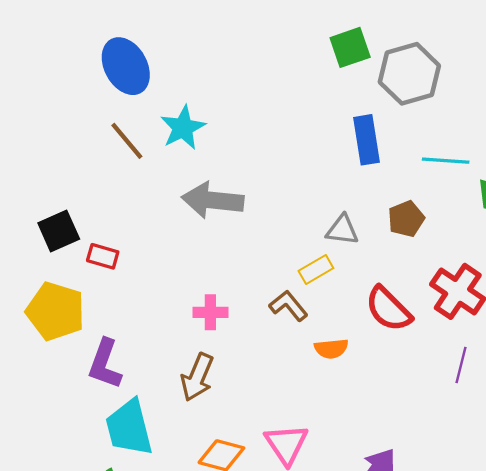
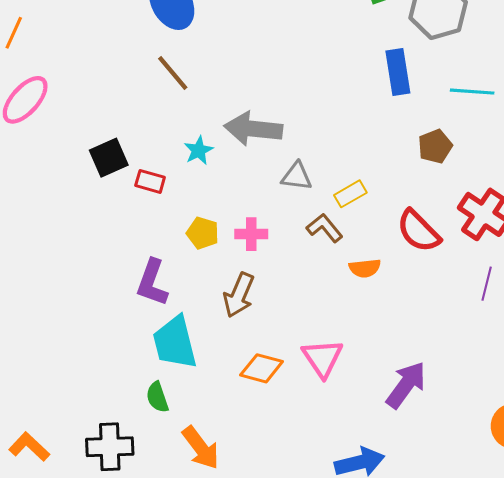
cyan star: (183, 128) -> (199, 150), moved, size x0.7
gray triangle: (342, 230) -> (297, 176), moved
yellow pentagon: (55, 311) -> (203, 233), moved, size x0.6

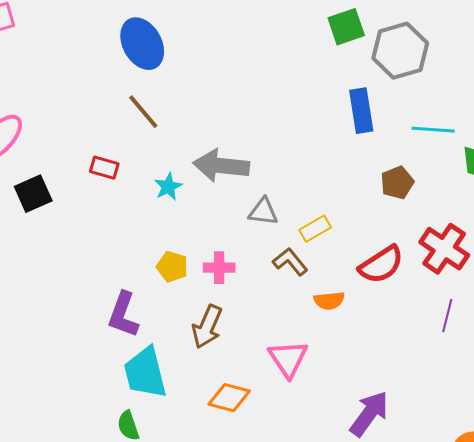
black square: (109, 158) -> (33, 194), moved
red rectangle: (150, 181) -> (104, 168), moved
red semicircle: (419, 231) -> (381, 265), turned -78
pink triangle: (322, 358) -> (288, 359), moved

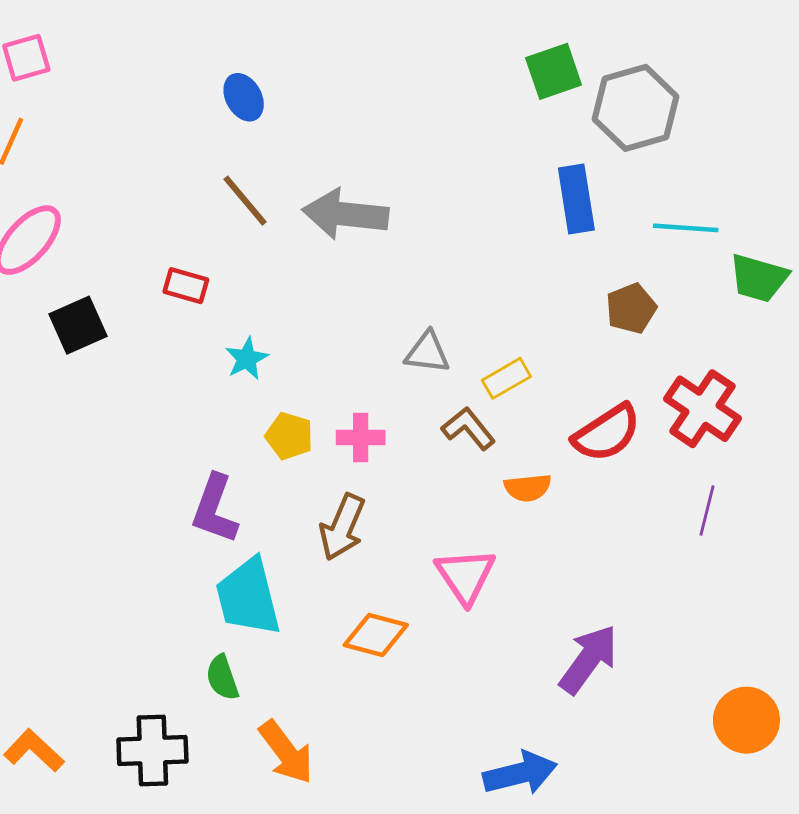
blue ellipse: (142, 44) -> (244, 97), size x0.6
gray arrow: (221, 166) -> (345, 214), moved
cyan star: (168, 187) -> (247, 359), moved

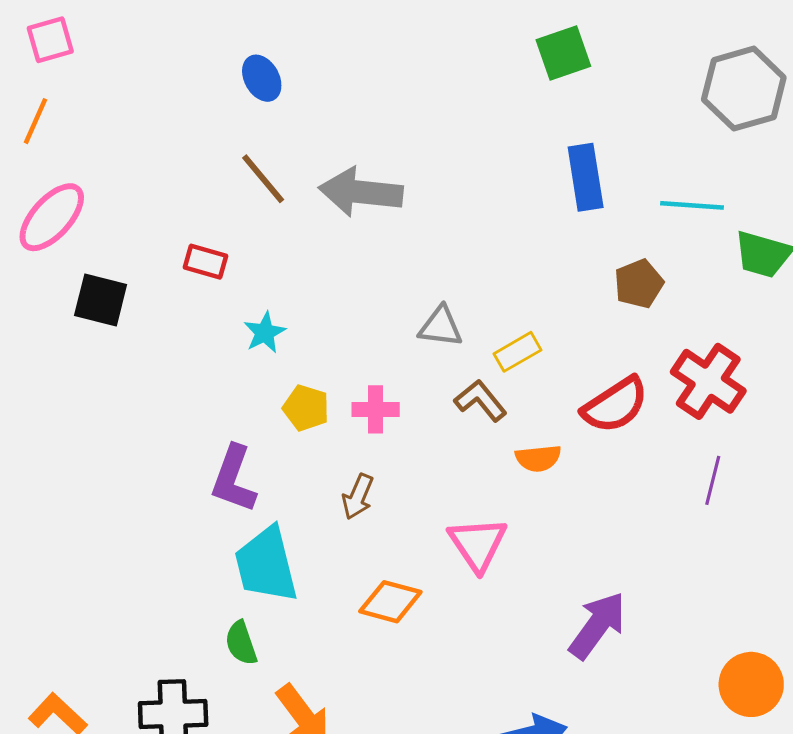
gray hexagon: (636, 108) -> (744, 89), moved
black square: (78, 325) -> (101, 300), turned 38
brown arrow: (342, 527) -> (358, 497), size x0.7

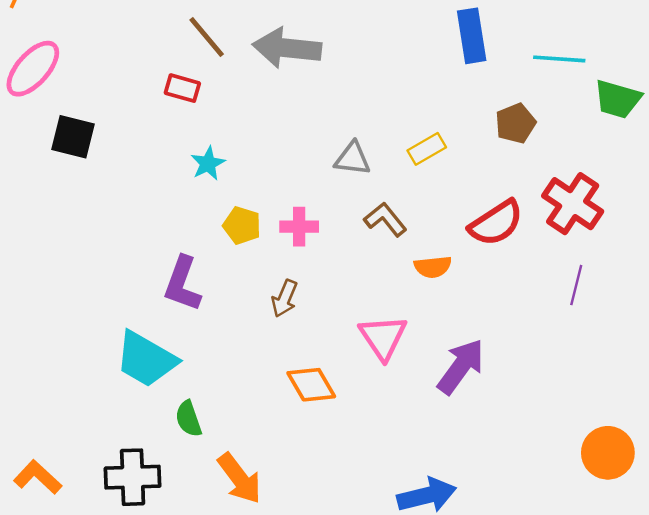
red rectangle: (206, 262) -> (182, 88), moved
yellow rectangle: (518, 352) -> (427, 149), moved
cyan trapezoid: (266, 565) -> (146, 359), moved, turned -46
orange diamond: (390, 602) -> (311, 385), turned 45
purple arrow: (597, 625) -> (461, 366), moved

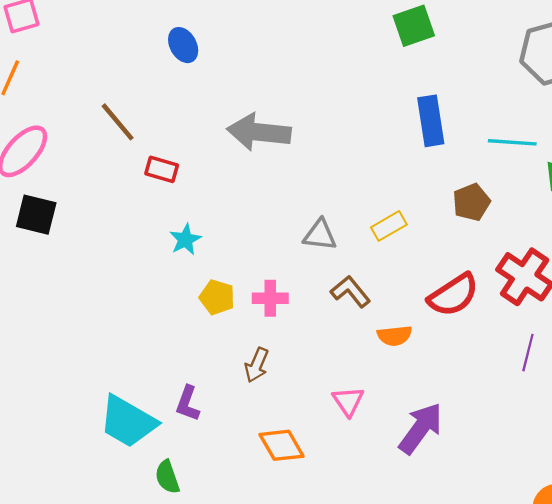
brown line: (207, 37) -> (118, 122), moved
black square: (73, 137) -> (36, 215), moved
purple L-shape: (182, 284) -> (188, 403), moved, size x0.7
pink triangle: (383, 337) -> (348, 401), size x0.7

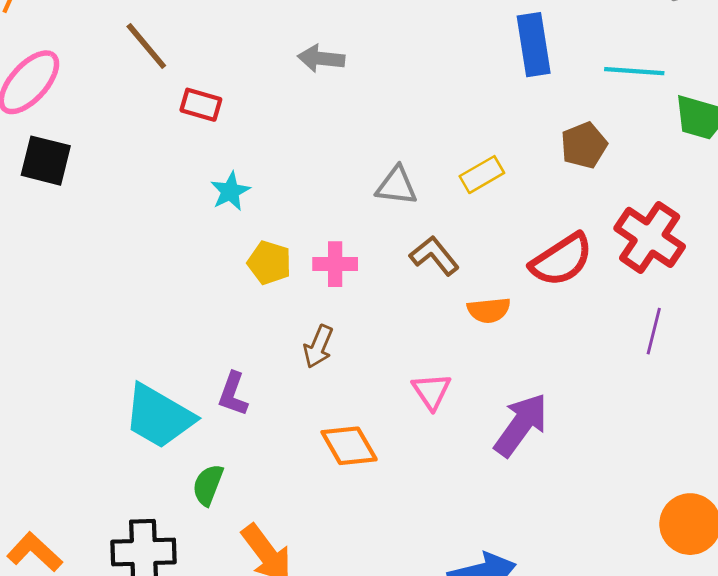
gray arrow: (259, 132) -> (321, 59), size x0.6
green semicircle: (167, 477) -> (208, 485), turned 40

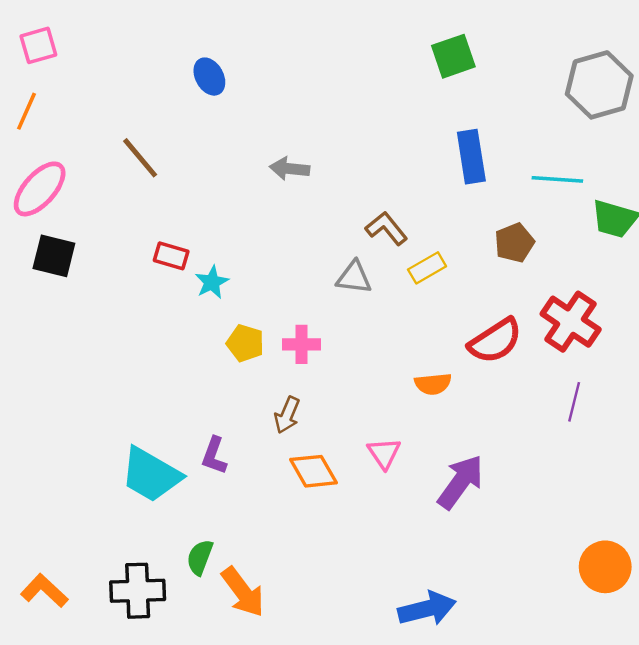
red rectangle: (201, 105) -> (171, 256), moved
brown L-shape: (434, 256) -> (386, 228), moved
orange diamond: (349, 446) -> (313, 471), moved
green semicircle: (208, 485) -> (200, 557), moved

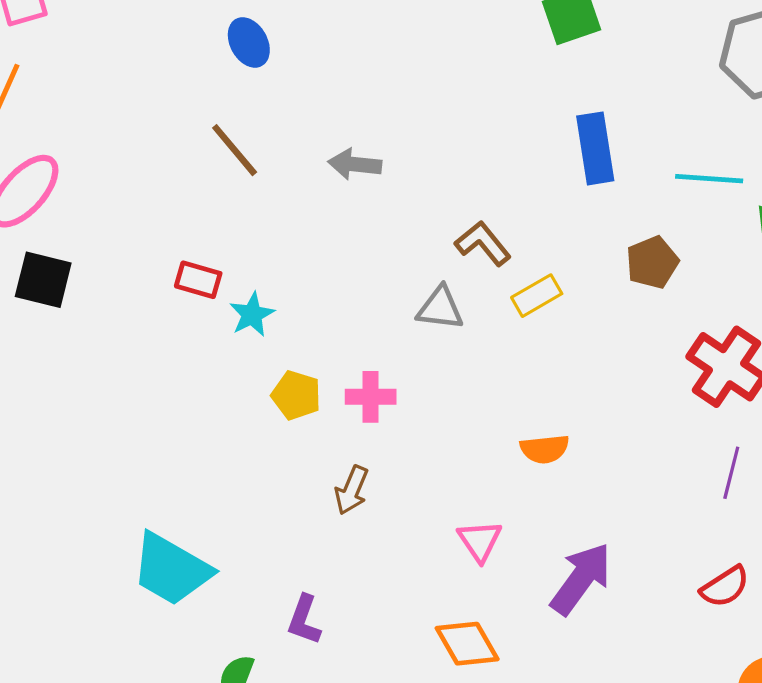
brown line: (140, 158) -> (235, 150), moved
red semicircle: (495, 341) -> (725, 587), moved, size x0.7
purple L-shape: (214, 456) -> (304, 620), moved
orange diamond: (313, 471) -> (467, 644), moved

